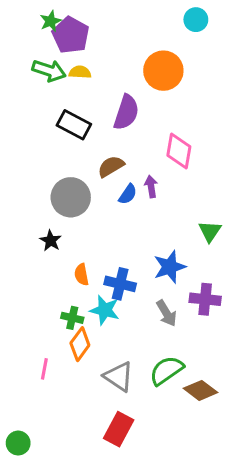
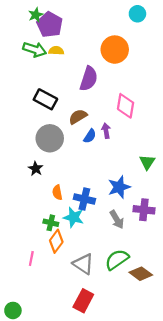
black rectangle: (74, 125) -> (45, 99), moved

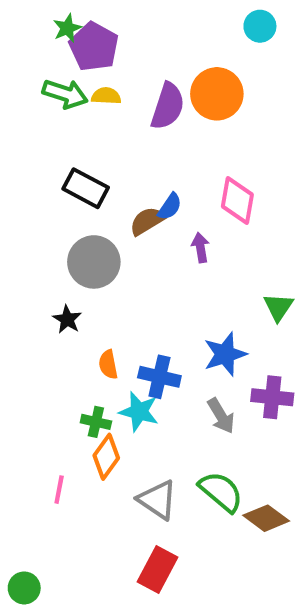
purple semicircle: (89, 79) -> (168, 106), moved
blue semicircle: (90, 136) -> (170, 207), moved
green semicircle: (117, 260) -> (221, 492), turned 75

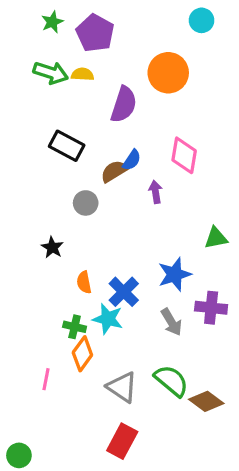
purple pentagon: (94, 47) -> (95, 33), moved
purple semicircle: (168, 106) -> (124, 105), moved
gray circle: (94, 262) -> (86, 203), moved, size x0.6
green triangle: (278, 307) -> (216, 238), turned 45
blue cross: (159, 377) -> (124, 292), turned 32

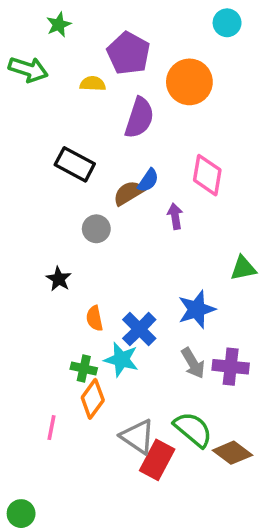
purple pentagon: (95, 33) -> (129, 53), moved
green arrow: (51, 73) -> (28, 69), moved
purple cross: (211, 308) -> (231, 367), moved
red rectangle: (122, 441) -> (157, 460), moved

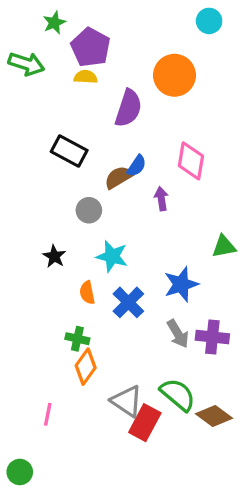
purple pentagon: (129, 53) -> (91, 47), moved
cyan star: (121, 360) -> (112, 256), moved
pink line: (52, 428) -> (48, 414), moved

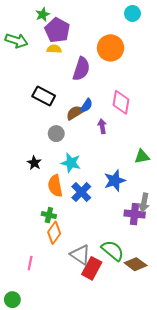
green star: (54, 23) -> (43, 15), moved
orange semicircle: (87, 293) -> (55, 186), size x1.5
gray arrow: (178, 334) -> (144, 203), moved, turned 42

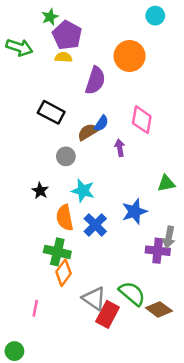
green cross: (49, 215) -> (57, 252), size x1.5

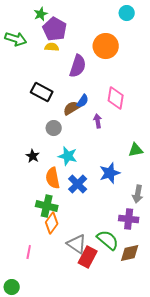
purple cross: (158, 251) -> (129, 219), moved
brown diamond: (159, 309) -> (130, 253), turned -50

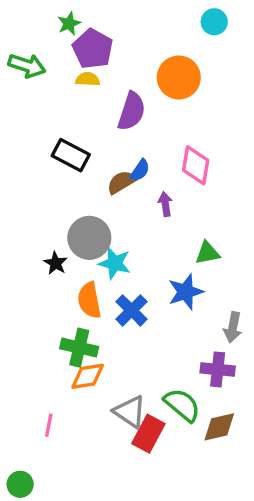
gray circle: (54, 128) -> (89, 238), moved, size x1.6
green triangle: (136, 150) -> (207, 253), moved
orange diamond: (52, 223) -> (88, 376), turned 45

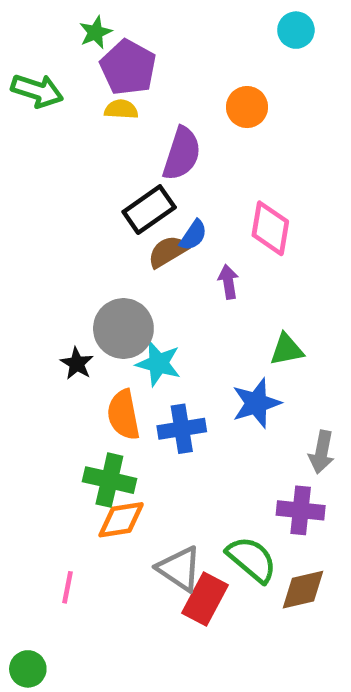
orange circle: (179, 77) -> (247, 107), size x0.7
black rectangle: (71, 155) -> (149, 210), moved, turned -63
blue cross: (132, 310) -> (182, 429), turned 36

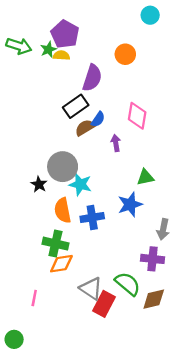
green star: (95, 32) -> (48, 49), moved

